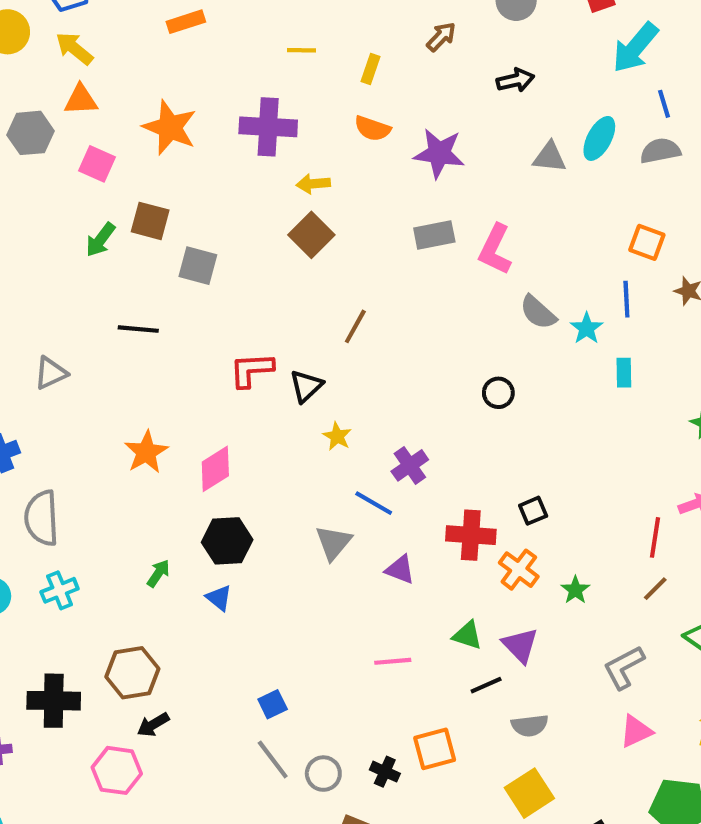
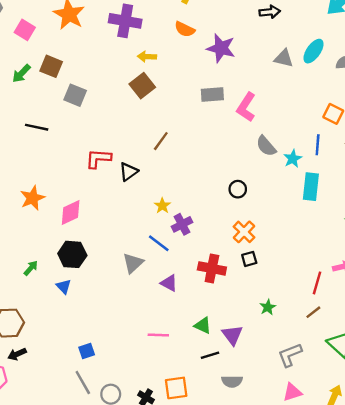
cyan rectangle: (624, 373) -> (311, 187), size x1.6
yellow star: (337, 436) -> (162, 206), moved
orange cross: (519, 570) -> (244, 232), moved

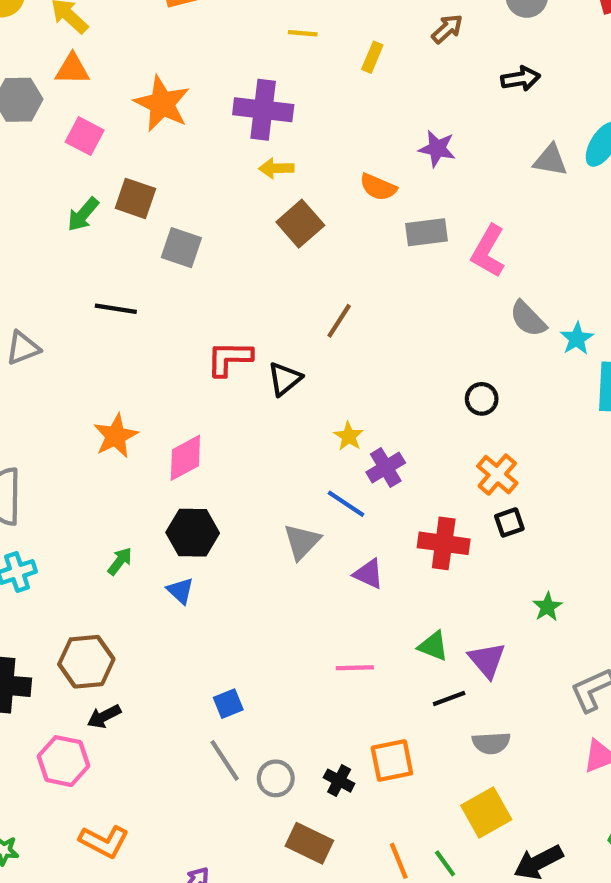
orange semicircle: (185, 29) -> (378, 187), moved
purple star: (221, 48) -> (437, 149), size x0.7
yellow arrow: (147, 57) -> (276, 168), moved

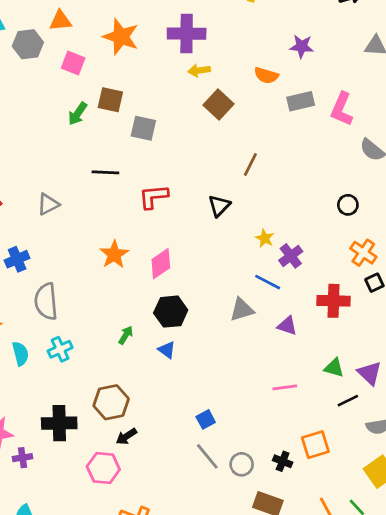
red L-shape: (229, 358) -> (153, 197), moved
gray triangle: (302, 542) -> (242, 310), turned 36

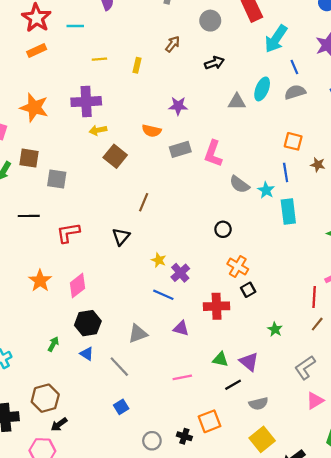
gray triangle: (242, 310) -> (138, 334), moved
gray line: (207, 456) -> (119, 367), moved

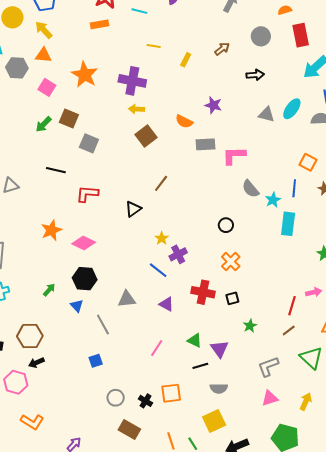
pink L-shape: (213, 154) -> (234, 155), turned 55
pink diamond: (77, 286) -> (84, 243), turned 50
black square: (248, 290) -> (232, 298), moved
pink line: (182, 377) -> (157, 348), turned -60

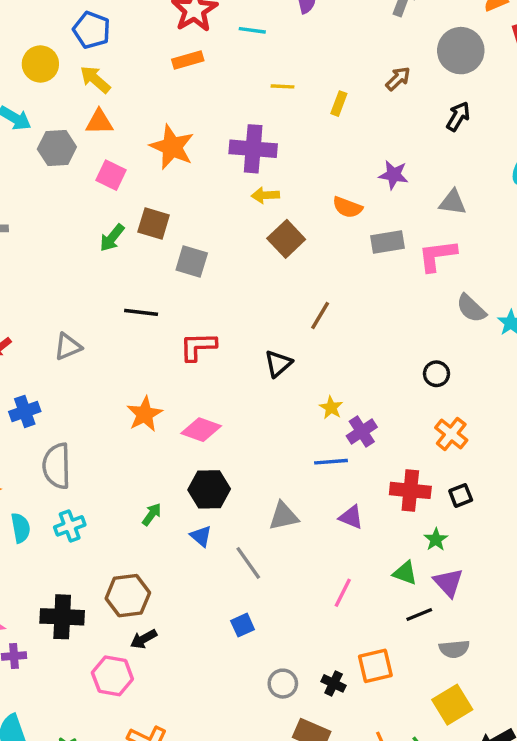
gray circle: (261, 36) -> (461, 51), size x1.4
black arrow: (255, 75) -> (458, 116), turned -48
gray triangle: (267, 114) -> (453, 202), moved
blue line: (158, 270) -> (331, 462), turned -36
green star: (250, 326) -> (436, 540), moved

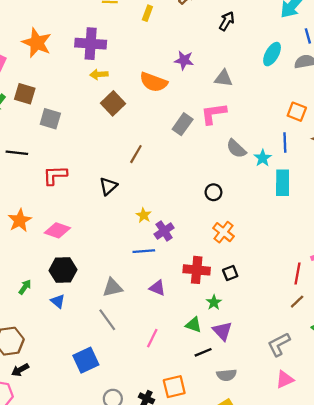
orange semicircle: (347, 207) -> (154, 82), size x1.4
gray rectangle: (387, 242) -> (183, 124), moved, turned -45
gray line: (248, 563) -> (107, 320), moved
blue square: (243, 625) -> (86, 360), size x1.6

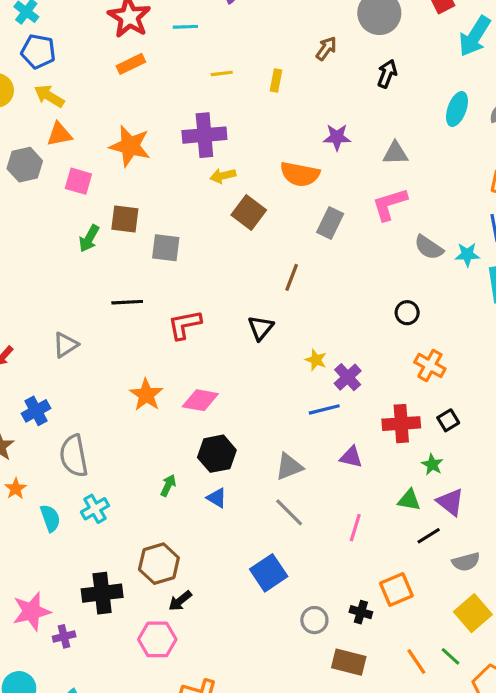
gray rectangle: (183, 124) -> (330, 223), moved
cyan star: (263, 158) -> (467, 254), turned -30

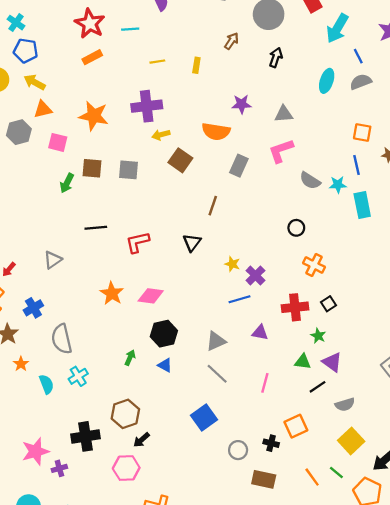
gray square: (166, 248) -> (128, 170), moved

